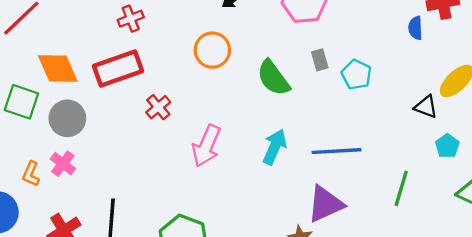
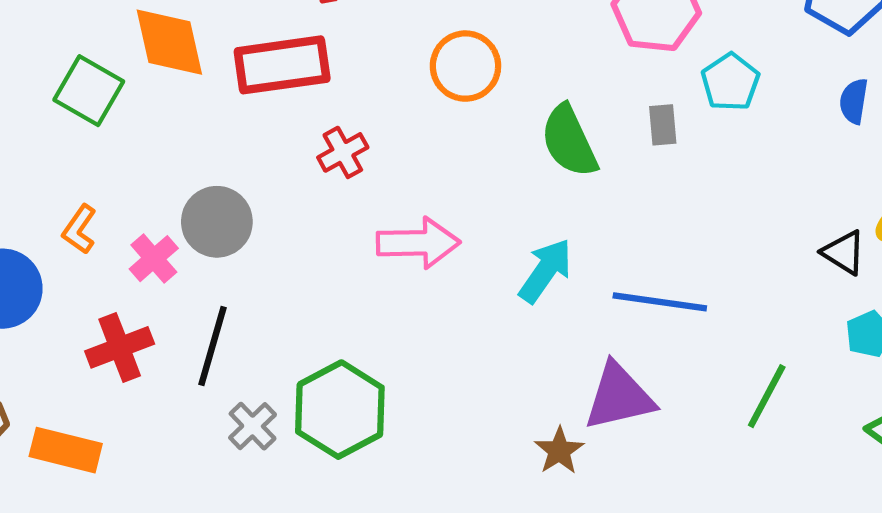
cyan pentagon: (356, 75) -> (730, 82), moved
gray circle: (67, 118) -> (217, 222), moved
pink arrow: (206, 146) -> (418, 243), turned -126
pink cross: (63, 164) -> (154, 259), moved

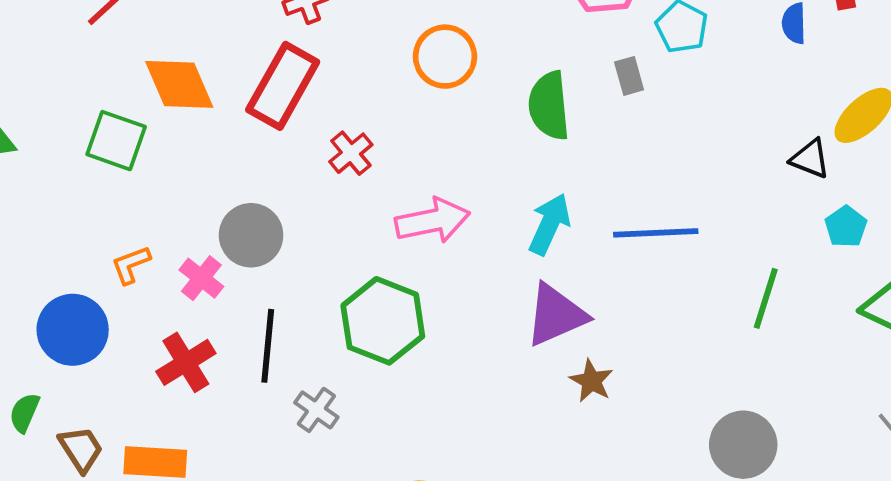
red rectangle: (282, 65) -> (283, 86), turned -42
green semicircle: (569, 141) -> (549, 106), turned 30
orange L-shape: (79, 229) -> (131, 265), turned 45
purple triangle: (619, 397) -> (556, 315), moved
green hexagon: (340, 410) -> (383, 321), moved

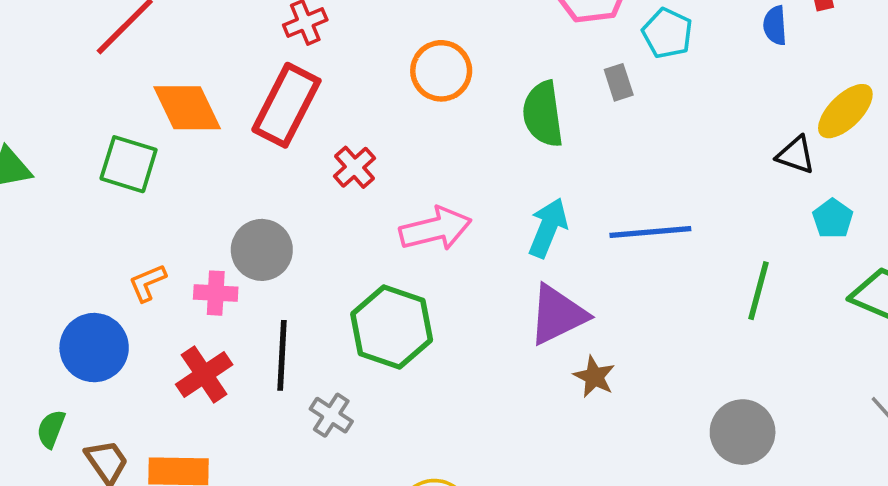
pink cross: (201, 278) -> (216, 293), turned -33

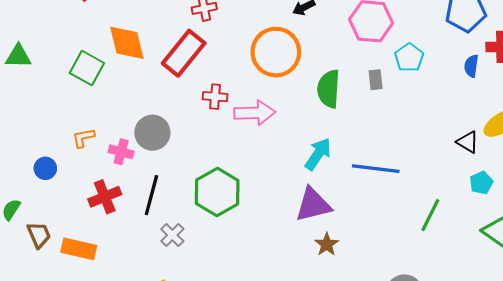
orange circle: (441, 71) -> (276, 52), size x1.4
red cross: (355, 167) -> (215, 97), turned 35
pink arrow: (435, 229) -> (255, 113), moved
blue circle: (94, 348) -> (45, 168), size x0.6

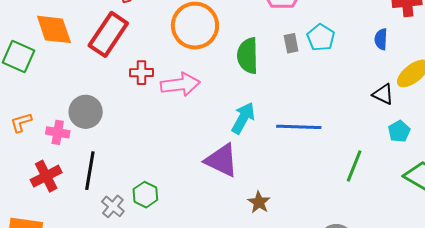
cyan pentagon: (409, 58) -> (321, 38), moved
blue semicircle: (471, 66) -> (381, 39), moved
green hexagon: (217, 192) -> (145, 195), moved, size x0.6
purple triangle: (313, 205) -> (222, 160), moved, turned 45

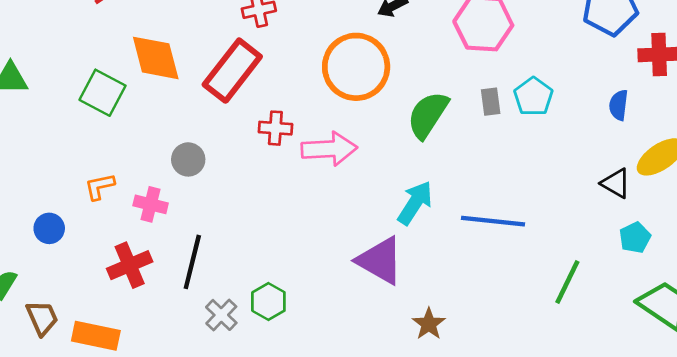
green semicircle: (248, 56) -> (428, 115), turned 30
gray circle: (86, 112) -> (188, 159), moved, size x0.7

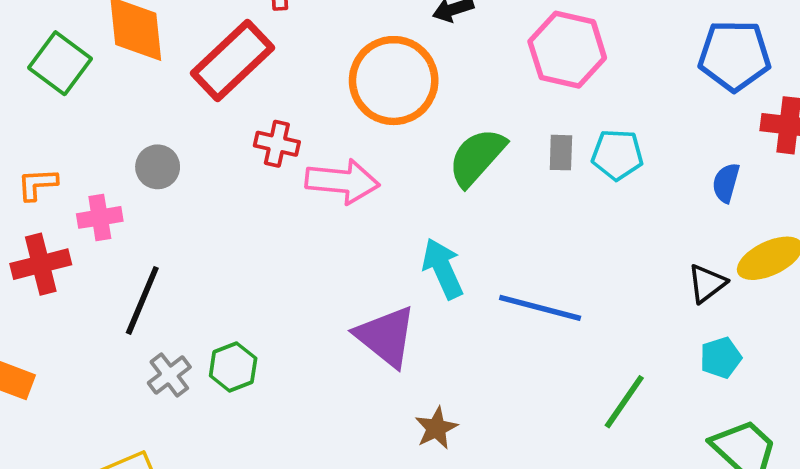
cyan pentagon: (533, 97) -> (617, 155), turned 30
black triangle: (616, 183) -> (707, 283), turned 44
cyan arrow: (415, 203) -> (443, 269), turned -66
pink cross: (151, 204) -> (100, 217), turned -32
red cross: (130, 265) -> (41, 264), moved

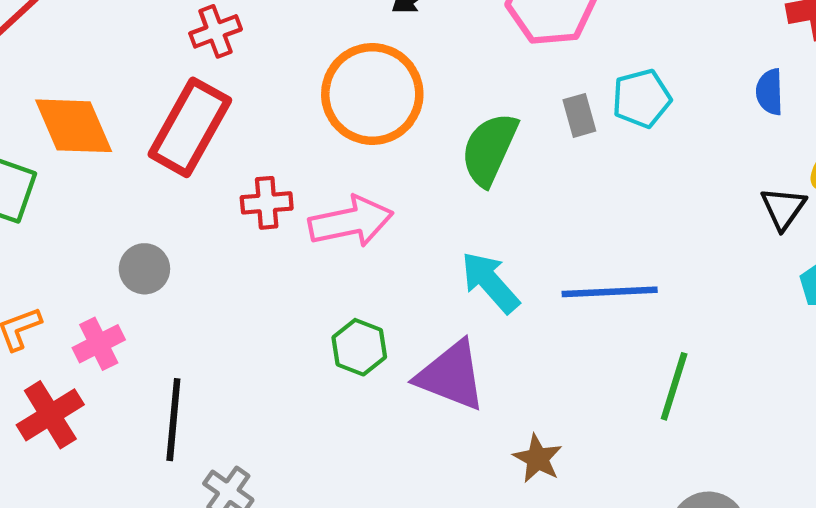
green hexagon: (233, 367) -> (359, 347), moved
green line: (624, 402) -> (674, 386), moved

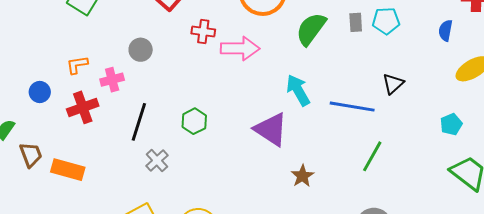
black triangle: (783, 208) -> (393, 84), moved
green hexagon: (359, 347) -> (194, 121), moved

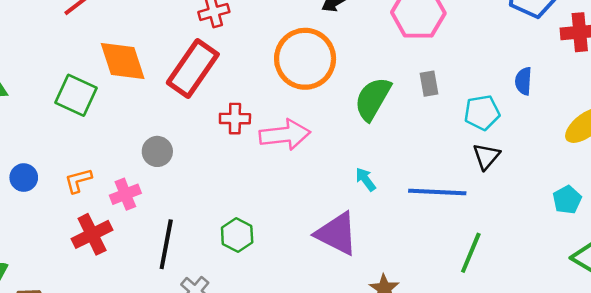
cyan pentagon: (386, 21) -> (482, 113), moved
blue semicircle: (446, 30) -> (523, 81), moved
cyan arrow: (298, 90) -> (366, 179), size x0.6
blue circle: (40, 92) -> (24, 178), moved

